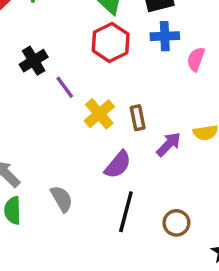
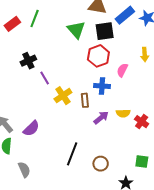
blue cross: (165, 36) -> (102, 86), moved
red hexagon: (111, 42) -> (98, 56), moved
purple semicircle: (118, 165) -> (31, 128), moved
gray semicircle: (62, 199) -> (24, 170), moved

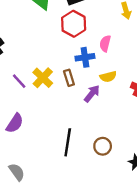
pink semicircle: (122, 70) -> (105, 44), moved
purple line: (45, 78) -> (19, 81), moved
yellow semicircle: (123, 113) -> (108, 77), moved

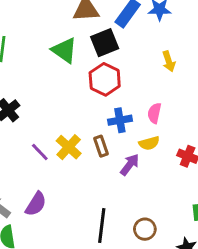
pink semicircle: (105, 44) -> (154, 113), moved

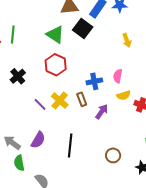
black square: (105, 43) -> (83, 29), turned -30
red hexagon: (105, 79) -> (56, 65), moved
yellow semicircle: (149, 143) -> (124, 95), moved
black line: (102, 225) -> (70, 145), moved

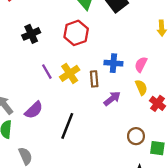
yellow semicircle: (124, 95) -> (141, 87), turned -112
brown circle: (113, 155) -> (136, 136), moved

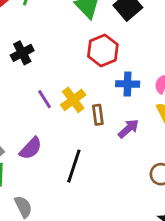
red hexagon: (76, 33) -> (103, 50), moved
brown rectangle: (94, 79) -> (98, 115), moved

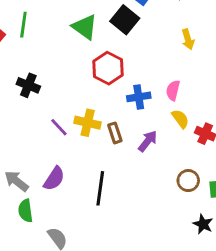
black cross: (22, 53) -> (28, 85), turned -30
yellow cross: (73, 100) -> (88, 123), turned -30

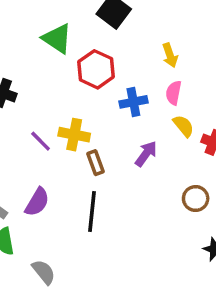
green triangle: (85, 27) -> (57, 39), moved
yellow arrow: (188, 39) -> (170, 55), moved
brown rectangle: (115, 133) -> (95, 163), moved

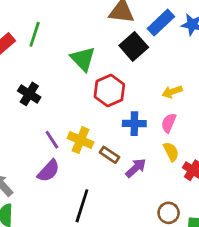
yellow arrow: (170, 55) -> (172, 92), turned 78
brown rectangle: (95, 163) -> (110, 155), moved, turned -48
purple semicircle: (37, 202) -> (49, 171), moved

